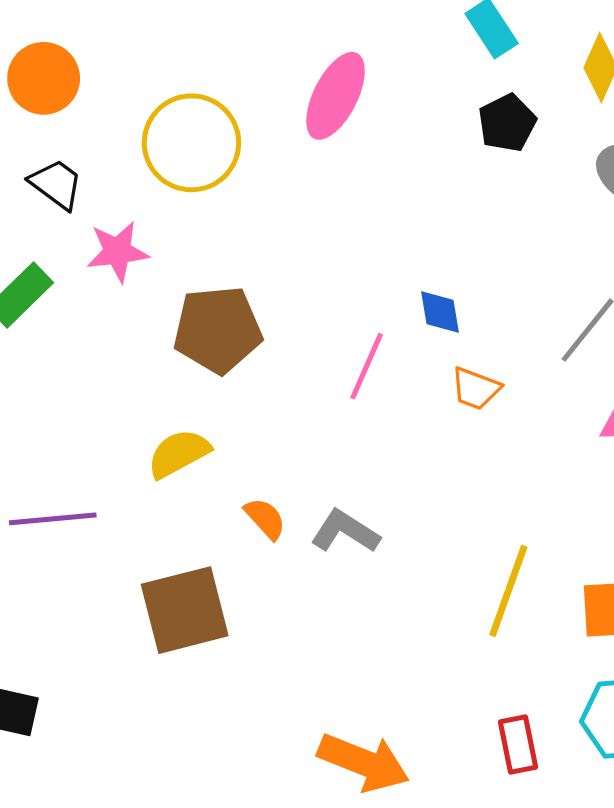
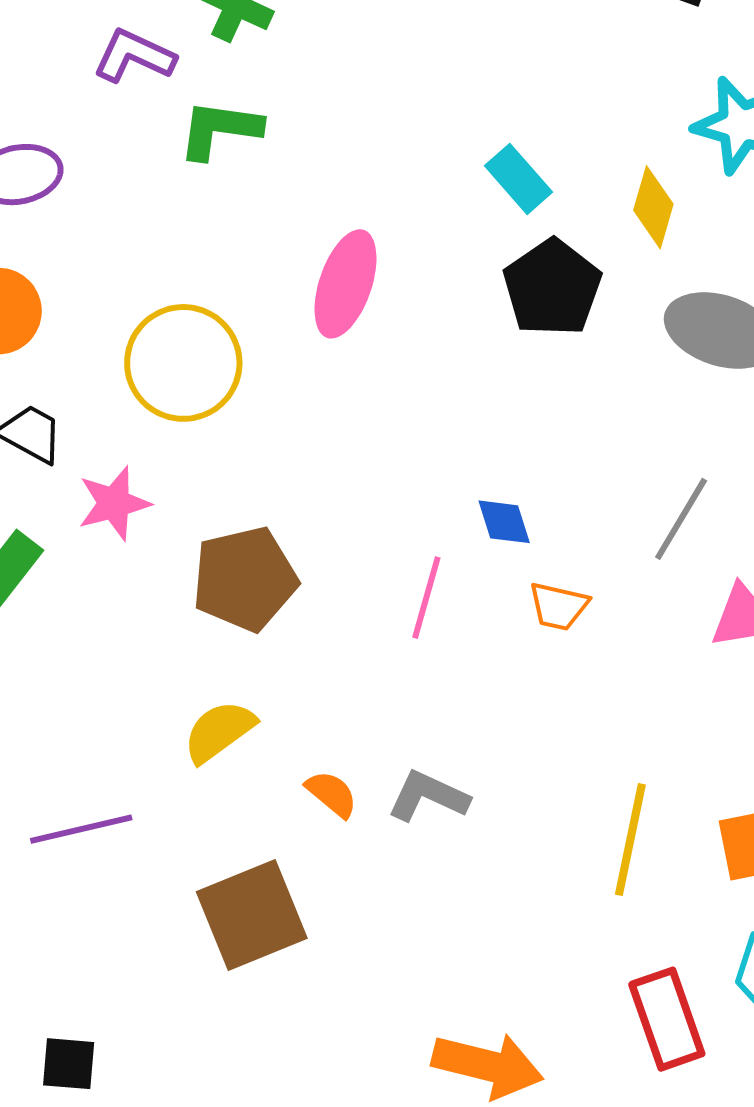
black pentagon: (507, 123) -> (552, 288), size x1.4
red rectangle: (518, 745) -> (667, 1019), size x1.4

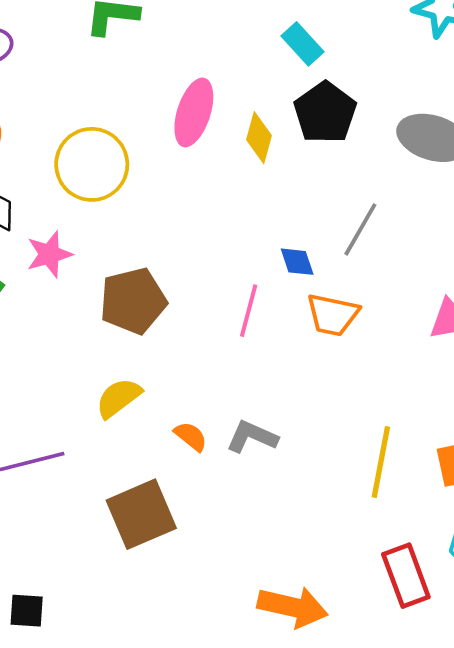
yellow diamond: (653, 207) -> (259, 138), moved
gray line: (681, 519) -> (360, 229), moved
orange trapezoid: (559, 606) -> (333, 315), size x1.4

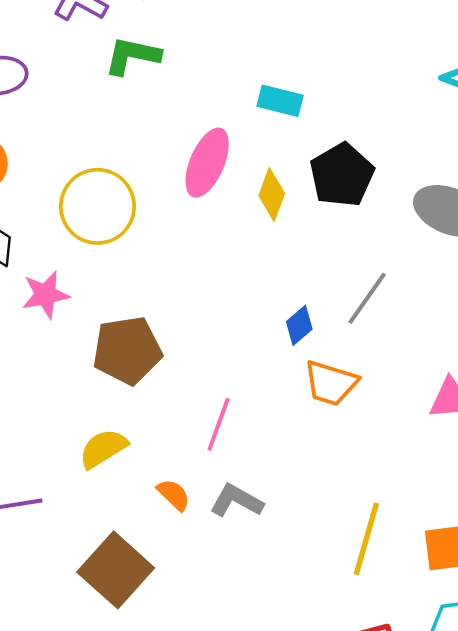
cyan rectangle: (302, 44) -> (280, 101), moved, turned -39
blue diamond: (297, 262) -> (299, 325), turned 63
pink line: (249, 311) -> (219, 424), moved
brown square: (141, 514) -> (116, 570), turned -30

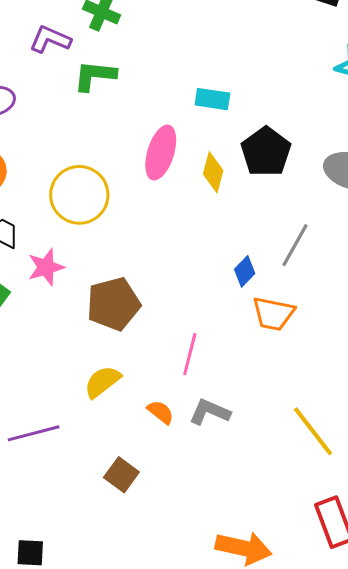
yellow line: (366, 539) -> (313, 431), turned -48
brown square: (116, 570) -> (121, 475), size x0.6

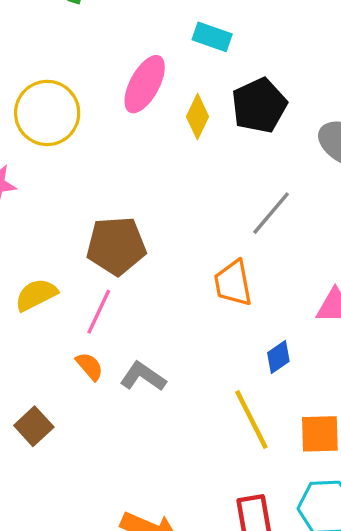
blue diamond: (245, 271) -> (278, 357), moved
brown pentagon: (113, 304) -> (116, 246), moved
orange trapezoid: (273, 314) -> (233, 283), turned 57
pink line: (190, 354) -> (99, 312), moved
yellow semicircle: (102, 382) -> (36, 295), moved

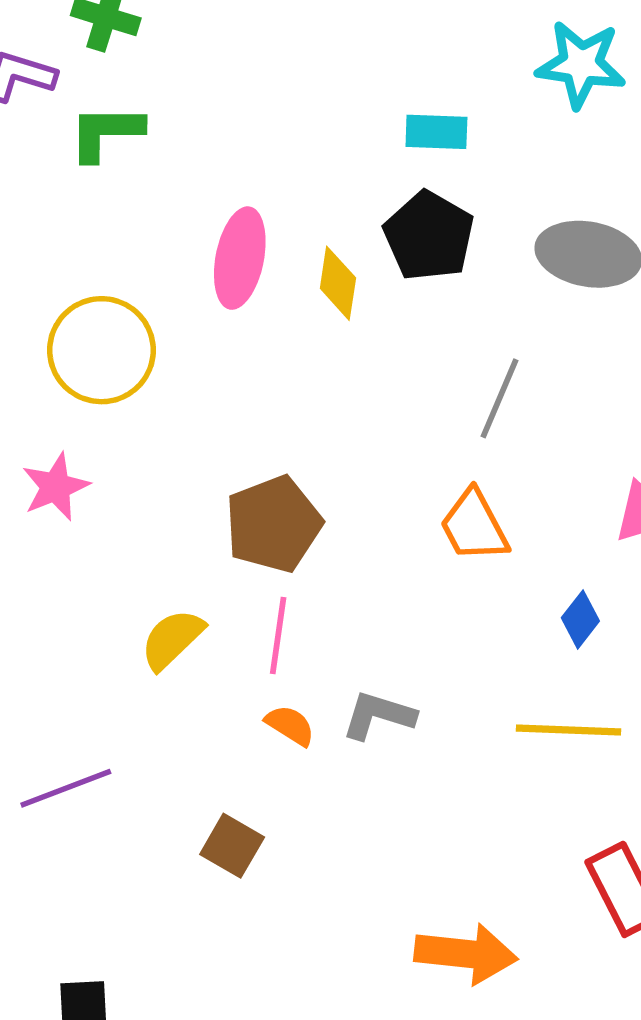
cyan rectangle: (212, 37) -> (436, 132), moved
yellow line: (251, 419) -> (568, 730), turned -44

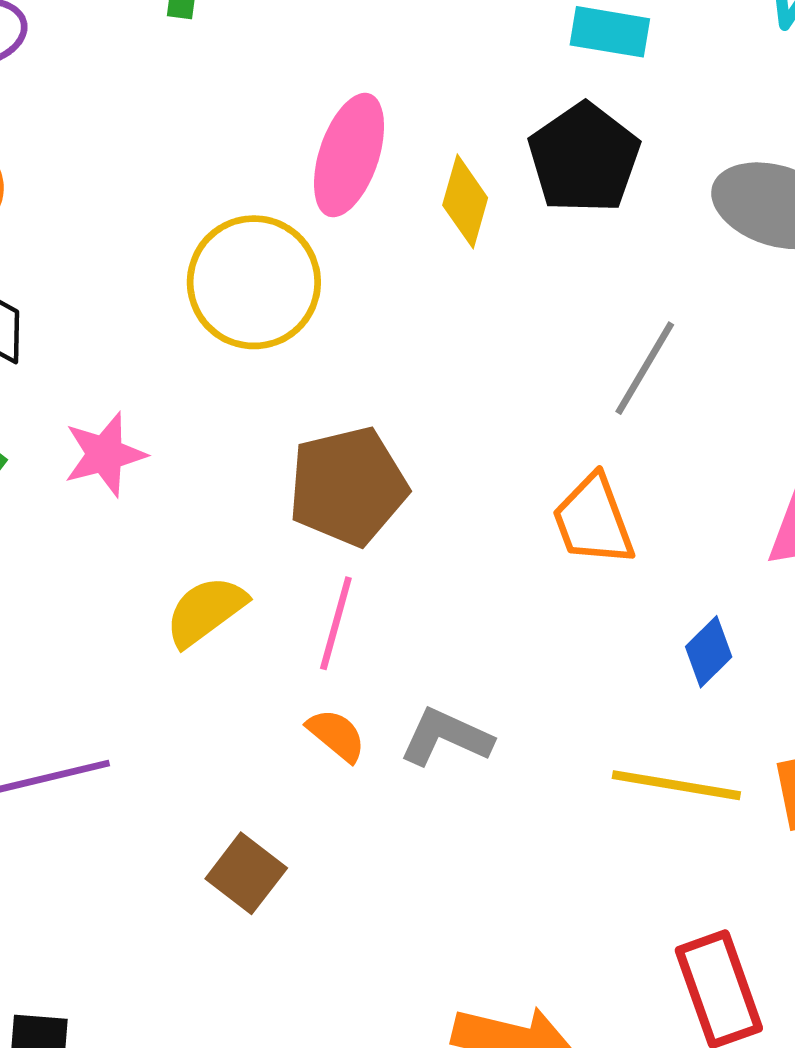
yellow circle: (101, 350) -> (254, 282), moved
pink star: (56, 487) -> (105, 454), moved

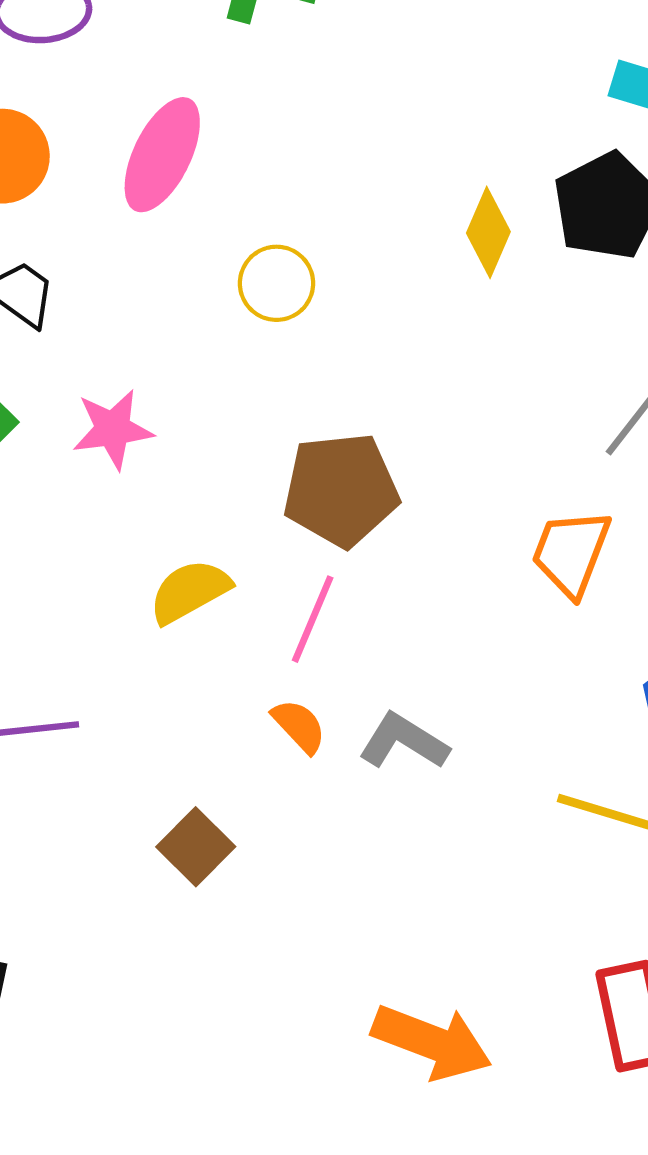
pink ellipse: (349, 155) -> (162, 155), moved
yellow circle: (254, 282) -> (277, 283), size x0.6
orange trapezoid: (593, 520) -> (571, 553), turned 34

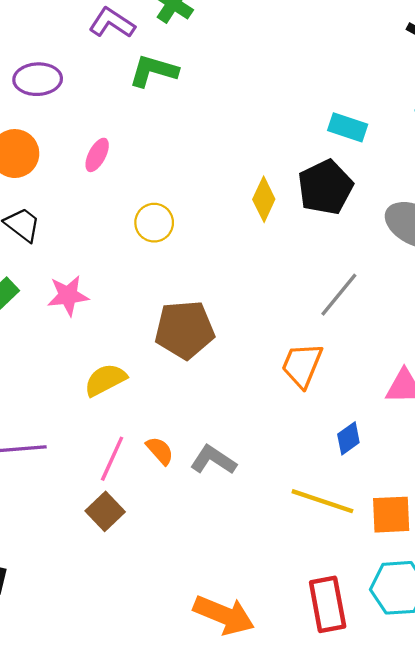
pink ellipse: (162, 155) -> (97, 155), size x0.6
pink line: (313, 619) -> (112, 459), moved

